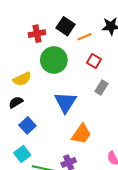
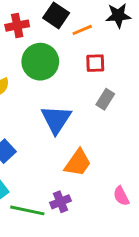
red square: (94, 61) -> (95, 63), turned -32

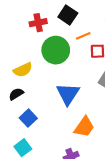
orange line: (82, 30) -> (83, 36), moved

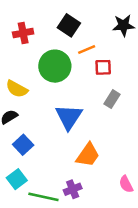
red cross: (38, 23) -> (23, 33), moved
yellow semicircle: (23, 70) -> (17, 89), turned 54

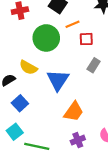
yellow semicircle: (17, 89) -> (28, 67), moved
purple cross: (73, 189) -> (78, 140), moved

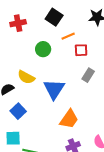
green circle: (46, 38) -> (43, 49), size x0.6
cyan square: (15, 132) -> (13, 138), turned 35

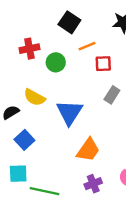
red cross: (18, 23) -> (29, 49), moved

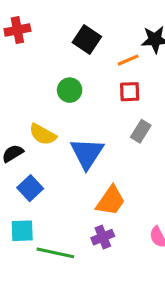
orange line: (87, 46) -> (128, 60), moved
red cross: (29, 49) -> (17, 30), moved
purple cross: (93, 184) -> (103, 237), moved

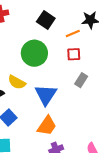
green circle: (70, 90) -> (34, 53), size x1.6
orange trapezoid: (111, 201) -> (47, 126), moved

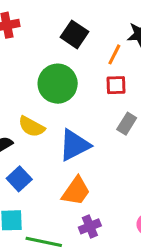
orange line: (73, 33) -> (114, 54), turned -40
blue triangle: (46, 95) -> (74, 145), turned 30

